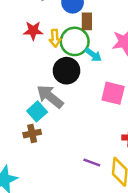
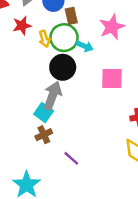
red star: (33, 31) -> (22, 26), moved
gray arrow: (50, 97) -> (53, 96), turned 84
purple line: (92, 162) -> (71, 158), moved, turned 35

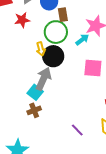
yellow arrow: (44, 39) -> (41, 49), moved
cyan arrow: (85, 46) -> (82, 40), moved, turned -64
purple line: (71, 158) -> (77, 130), moved

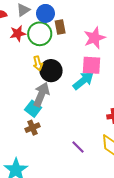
green circle: (56, 32) -> (40, 34), moved
cyan arrow: (82, 40) -> (83, 81), moved, size x1.5
pink square: (93, 68) -> (91, 65), moved

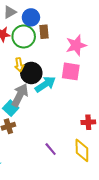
cyan arrow: (83, 81) -> (45, 84), moved

